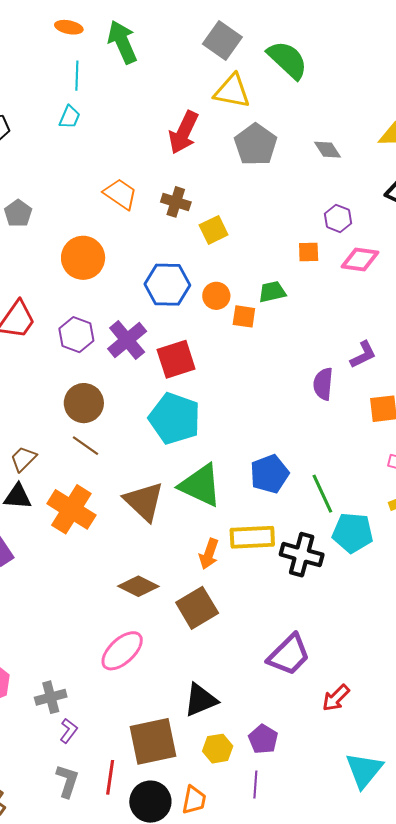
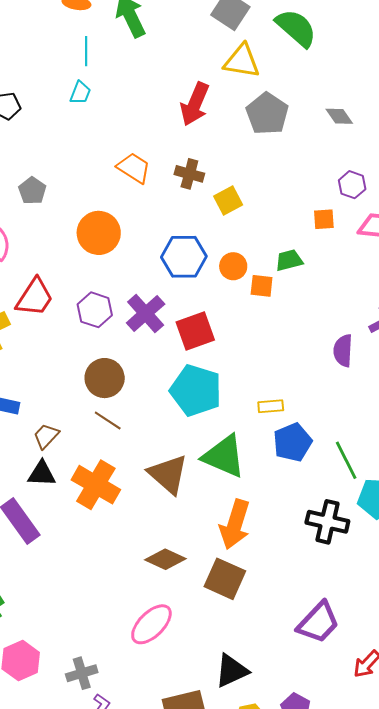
yellow rectangle: (252, 537) -> (271, 406), moved, size x0.6
orange arrow: (209, 554) -> (235, 524), size x1.6
brown square: (197, 608) -> (225, 579), turned -33

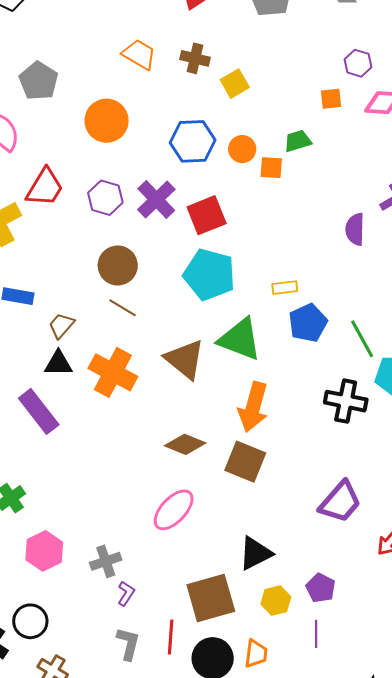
gray pentagon: (32, 191) -> (39, 81), size x1.4

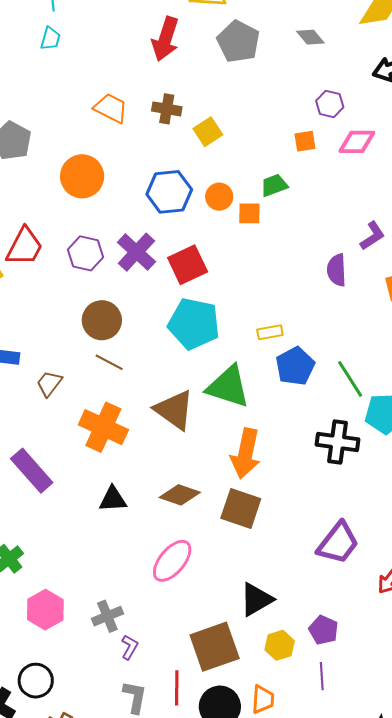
black triangle: (58, 363) -> (113, 499), moved

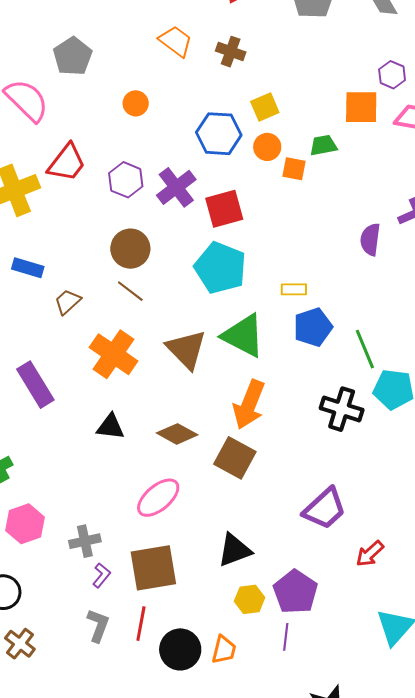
yellow square: (208, 132) -> (265, 107), moved
orange square: (305, 141) -> (361, 107), size x1.6
orange circle: (82, 176) -> (136, 103), size x0.6
purple pentagon: (323, 630) -> (295, 592), size x1.5
brown square: (215, 647) -> (153, 568), moved

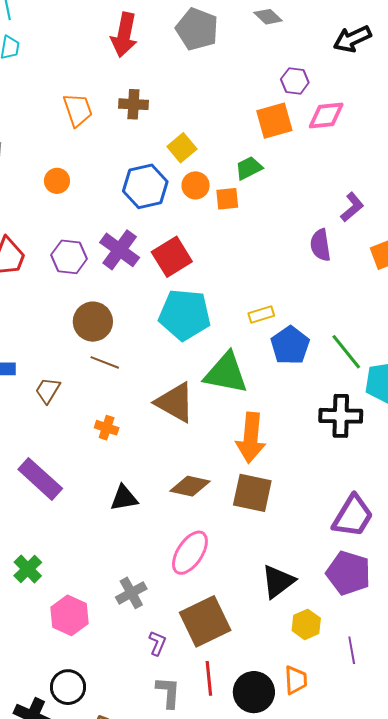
orange trapezoid: (176, 41) -> (78, 110), turned 51
orange cross: (114, 354) -> (107, 428), size x0.5
gray cross: (85, 541) -> (131, 593), moved
purple pentagon: (295, 592) -> (348, 573), moved

